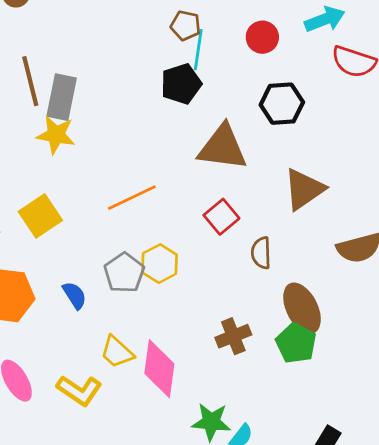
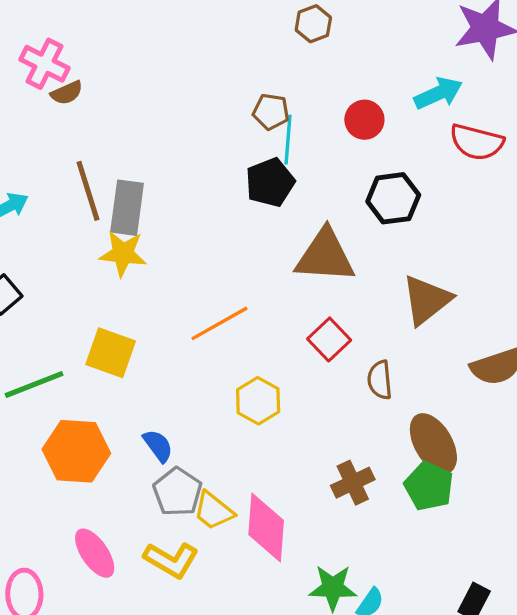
yellow square: (40, 216) -> (111, 353), turned -33
gray pentagon: (124, 273) -> (177, 492), moved

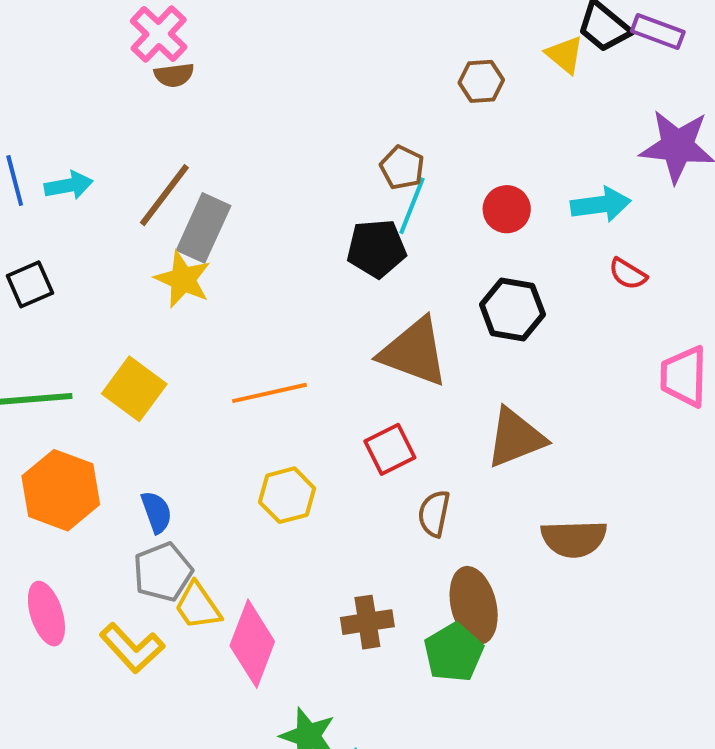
red semicircle: (477, 142) -> (628, 274), size x0.6
brown line: (88, 191) -> (164, 195), turned 38

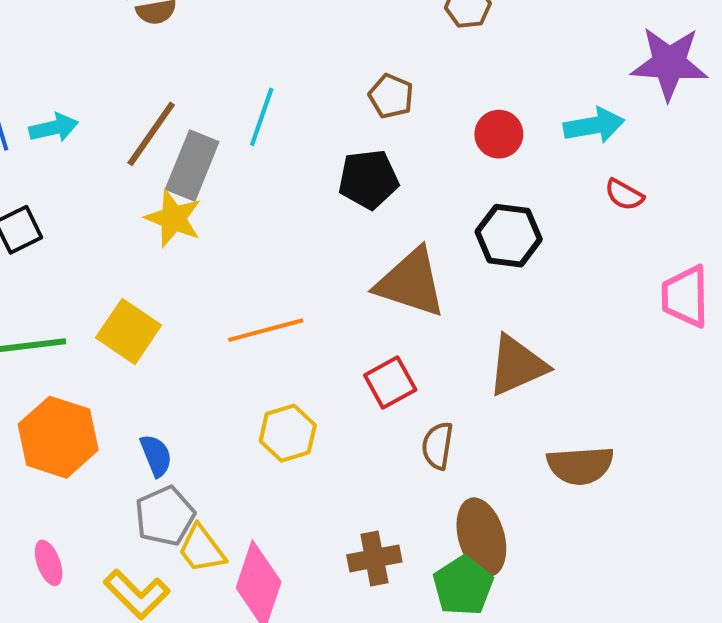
cyan line: (412, 206) -> (262, 117), moved
pink ellipse: (46, 614) -> (49, 563), size x0.7

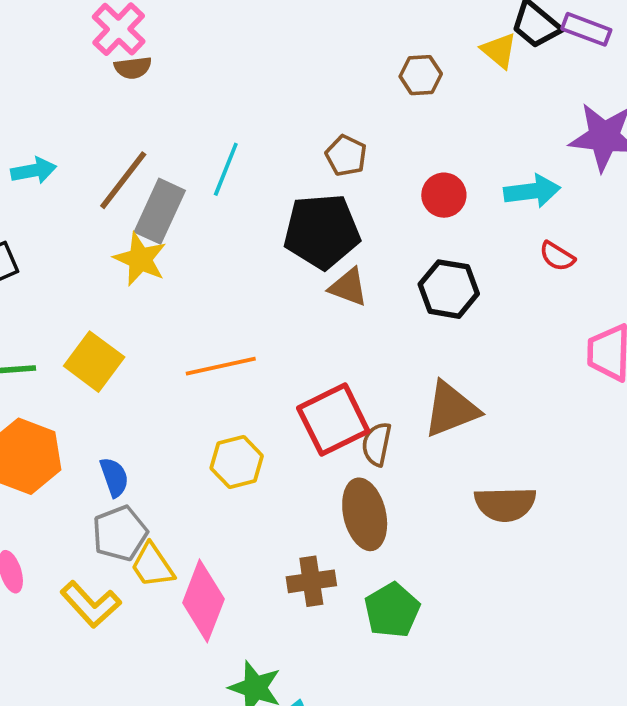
black pentagon: (368, 179) -> (322, 231), size x1.4
brown triangle: (411, 283) -> (348, 287), moved, size x0.6
red square: (390, 382) -> (333, 420), size x1.5
brown semicircle: (438, 446) -> (377, 444), moved
brown ellipse: (481, 537) -> (365, 514), moved

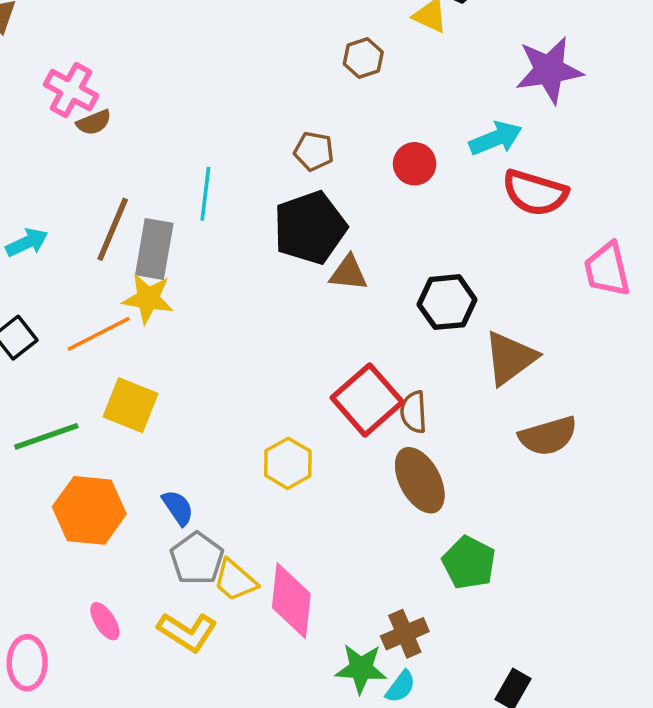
red semicircle: (557, 256) -> (535, 193), size x1.8
black hexagon: (449, 289) -> (447, 302), moved
orange line: (221, 366) -> (99, 334), moved
brown triangle: (451, 409) -> (510, 358), moved
brown cross: (311, 581) -> (405, 634), moved

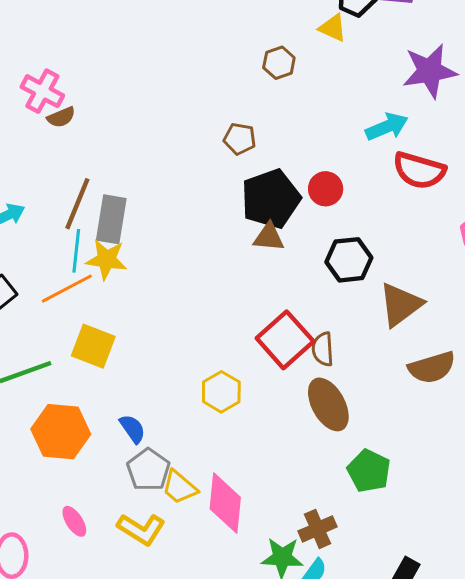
red circle: (415, 164) -> (326, 189), moved
cyan line: (205, 194) -> (76, 251), moved
black pentagon: (310, 228) -> (271, 199), moved

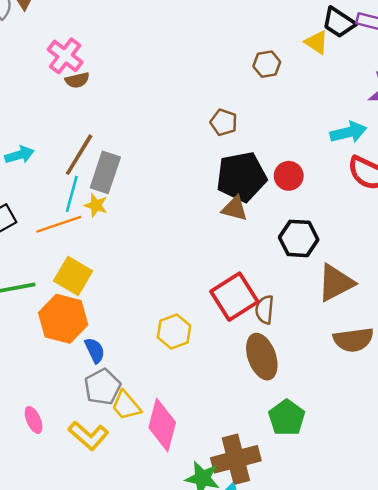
yellow star: (106, 260) -> (96, 205), size x0.7
orange hexagon: (61, 432) -> (63, 319), moved
brown cross: (317, 529) -> (236, 459), size x1.5

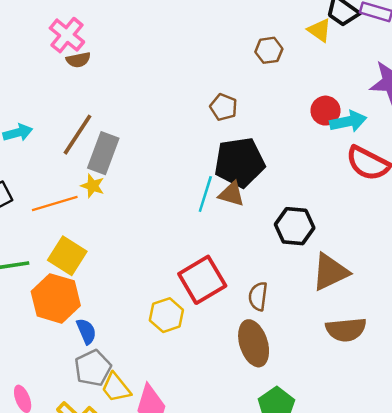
red circle: (289, 176) -> (325, 111), moved
cyan line: (72, 194) -> (205, 194), moved
red square: (234, 297) -> (202, 280), moved

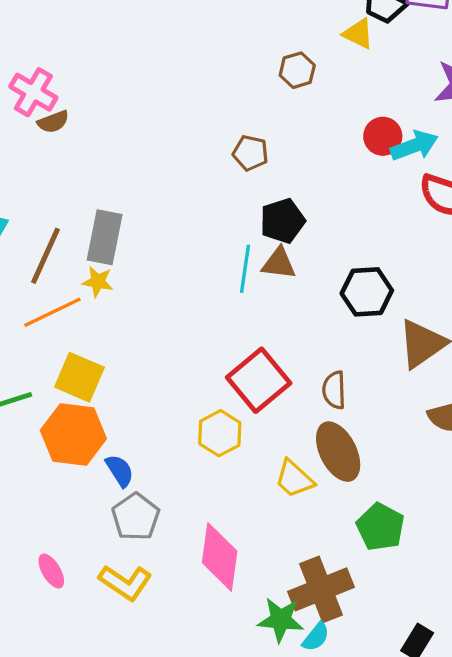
brown line: (77, 135) -> (46, 256), moved
black pentagon: (240, 162) -> (283, 221), size x0.7
yellow trapezoid: (116, 388) -> (294, 479), moved

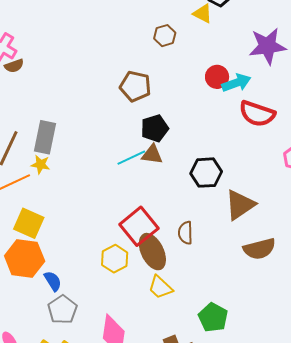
brown pentagon: (250, 153) -> (135, 86), size x1.4
cyan line: (245, 269) -> (131, 158), turned 56
brown ellipse: (338, 452) -> (152, 252), moved

